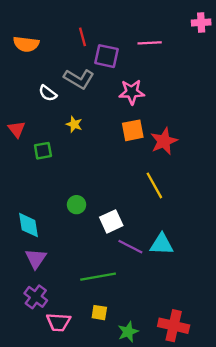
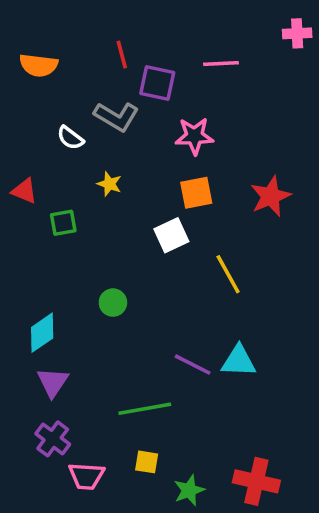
red triangle: (17, 129) -> (24, 191), turned -30
red star: (164, 141) -> (271, 196), moved
white square: (111, 221) -> (171, 235), moved
cyan diamond: (29, 225) -> (42, 333), turned 64

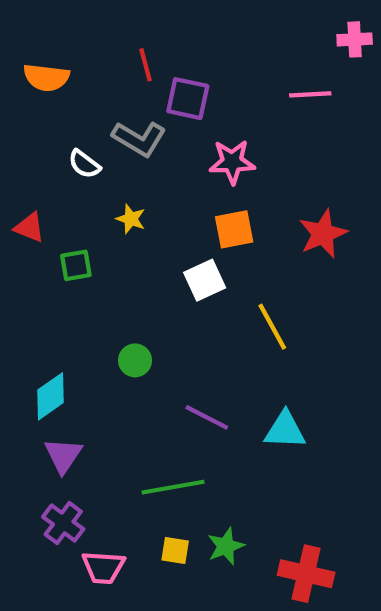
pink line: (221, 63) -> (310, 94), moved
purple line: (193, 365) -> (207, 417), moved
green star: (189, 490) -> (226, 546), moved

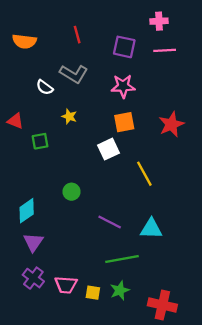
pink cross: (355, 39) -> (159, 21), moved
purple square: (188, 99) -> (124, 47), moved
green line: (173, 487) -> (122, 259), moved
pink trapezoid: (103, 567) -> (66, 285), moved

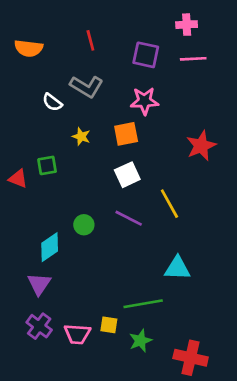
red triangle: (15, 121) -> (18, 179), moved
orange square: (124, 122) -> (126, 134), moved
cyan diamond: (27, 211) -> (50, 247), moved
purple line: (110, 222) -> (129, 218), moved
yellow square: (93, 293) -> (109, 325), moved

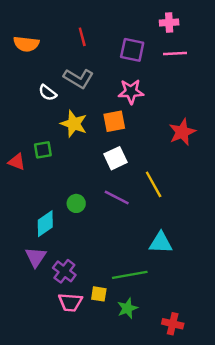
yellow star: (81, 137) -> (74, 124), size x1.6
purple cross: (39, 326) -> (64, 271), moved
red cross: (191, 358) -> (173, 324), size x0.7

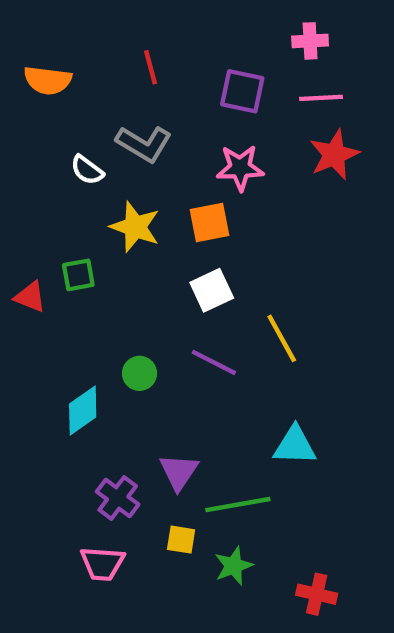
red star: (182, 132) -> (334, 155), moved
purple triangle: (36, 257) -> (179, 472), moved
pink trapezoid: (70, 302) -> (102, 564), moved

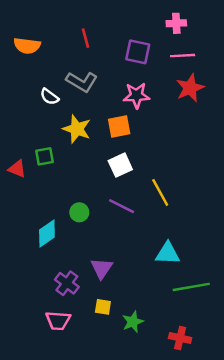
green line: (238, 505) -> (191, 287), moved

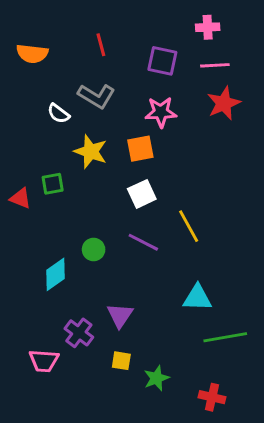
pink trapezoid: (58, 321) -> (44, 361), moved

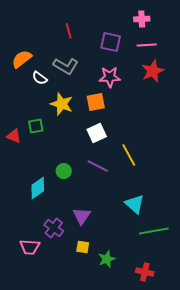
orange semicircle: (32, 54) -> (22, 59), moved, turned 135
cyan triangle: (197, 298) -> (135, 204), turned 40

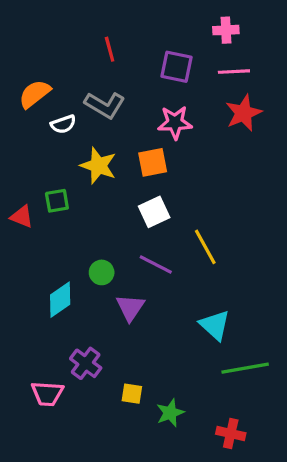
white semicircle: (40, 78) -> (63, 124), turned -56
purple triangle: (82, 216) -> (130, 308), moved

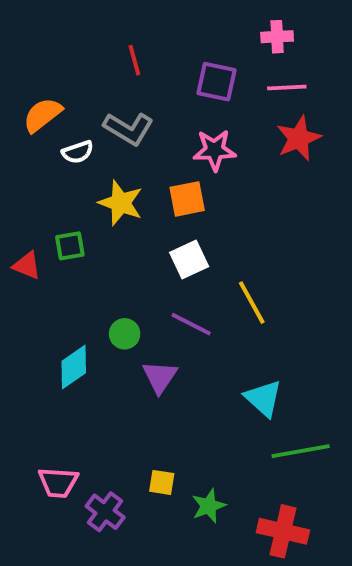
purple cross: (86, 363) -> (105, 512), moved
red cross: (231, 434) -> (283, 531), size x1.4

